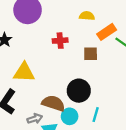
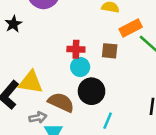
red cross: (60, 41) -> (76, 49), moved
yellow triangle: (24, 72) -> (31, 82), moved
cyan circle: (70, 116) -> (80, 67), moved

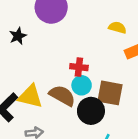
brown square: (110, 51) -> (110, 93), moved, size x1.5
brown semicircle: (61, 102) -> (62, 96), moved

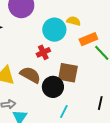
red cross: (79, 67) -> (43, 52), turned -32
cyan circle: (82, 85) -> (54, 30), moved, size x1.5

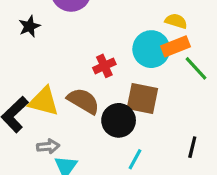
yellow semicircle: (74, 21) -> (176, 21), moved
cyan circle: (54, 30) -> (151, 49), moved

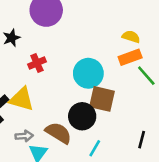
cyan circle: (151, 49) -> (88, 73), moved
red cross: (104, 66) -> (37, 63), moved
brown semicircle: (83, 101) -> (58, 133), moved

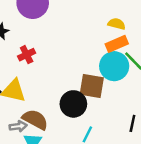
cyan circle: (88, 73) -> (114, 66), moved
brown semicircle: (58, 133) -> (35, 119), moved

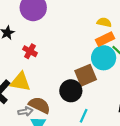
red cross: (27, 55) -> (30, 51), turned -32
brown square: (92, 86) -> (86, 75), turned -30

